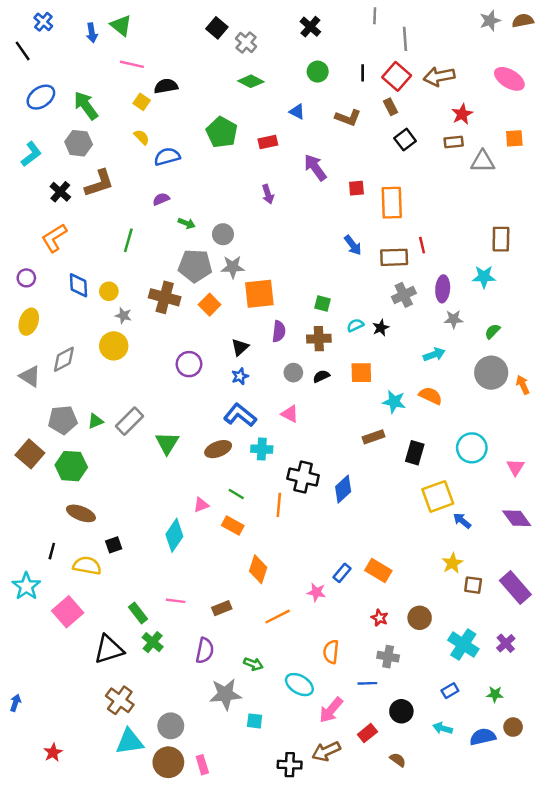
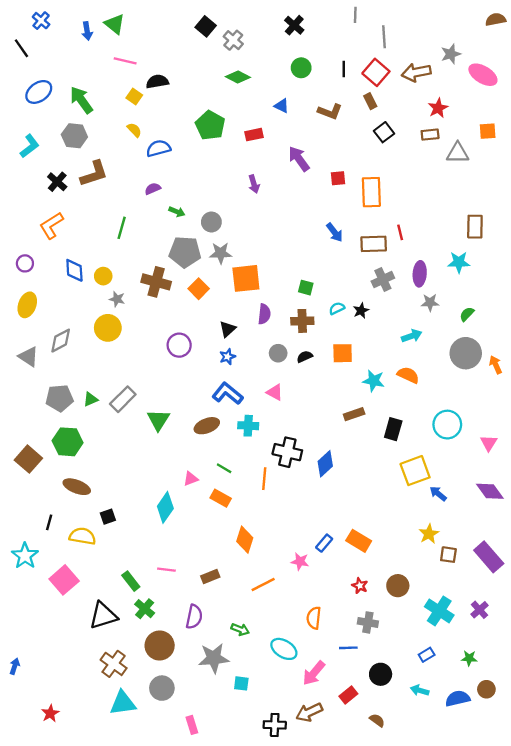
gray star: (490, 21) -> (451, 54), moved
brown square: (30, 454) -> (28, 459), moved
brown circle: (168, 762) -> (160, 645), moved

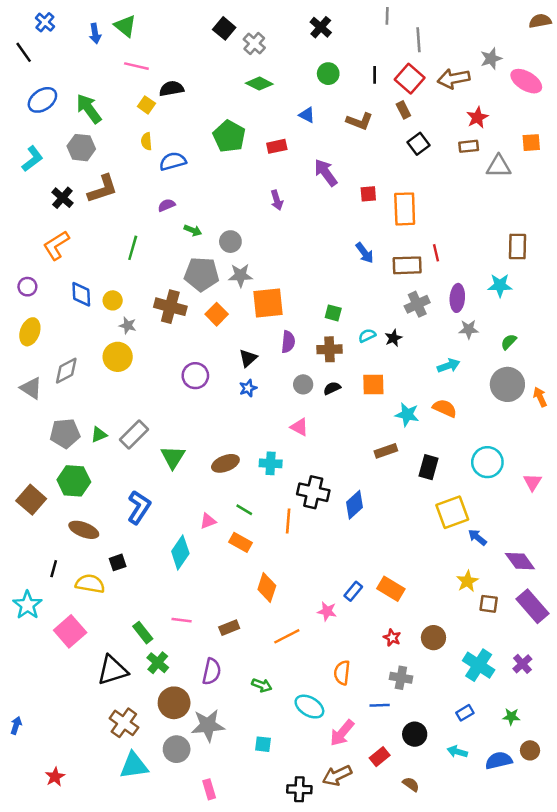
yellow semicircle: (134, 130) -> (146, 141), turned -140
blue L-shape: (227, 393) -> (139, 507), moved, turned 84
purple diamond: (490, 491) -> (520, 561), moved
gray star: (214, 658) -> (208, 725), moved

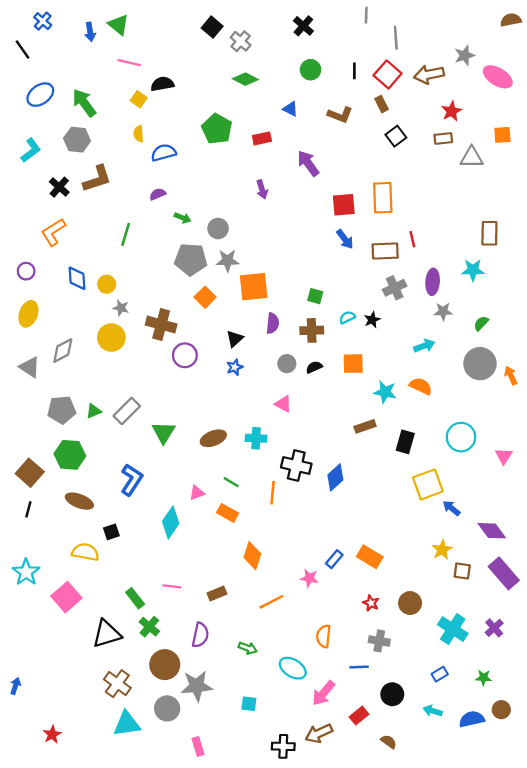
red square: (368, 194) -> (344, 205), moved, size x1.5
brown cross: (170, 307) -> (161, 324), moved
black line: (54, 569) -> (28, 509), moved

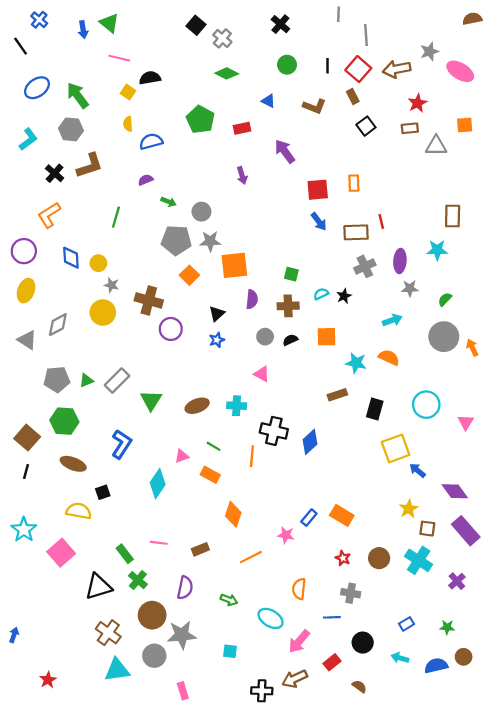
orange rectangle: (383, 198) -> (354, 183), size x0.6
purple circle: (26, 271) -> (24, 251), size x1.5
cyan cross: (453, 629) -> (419, 560), moved

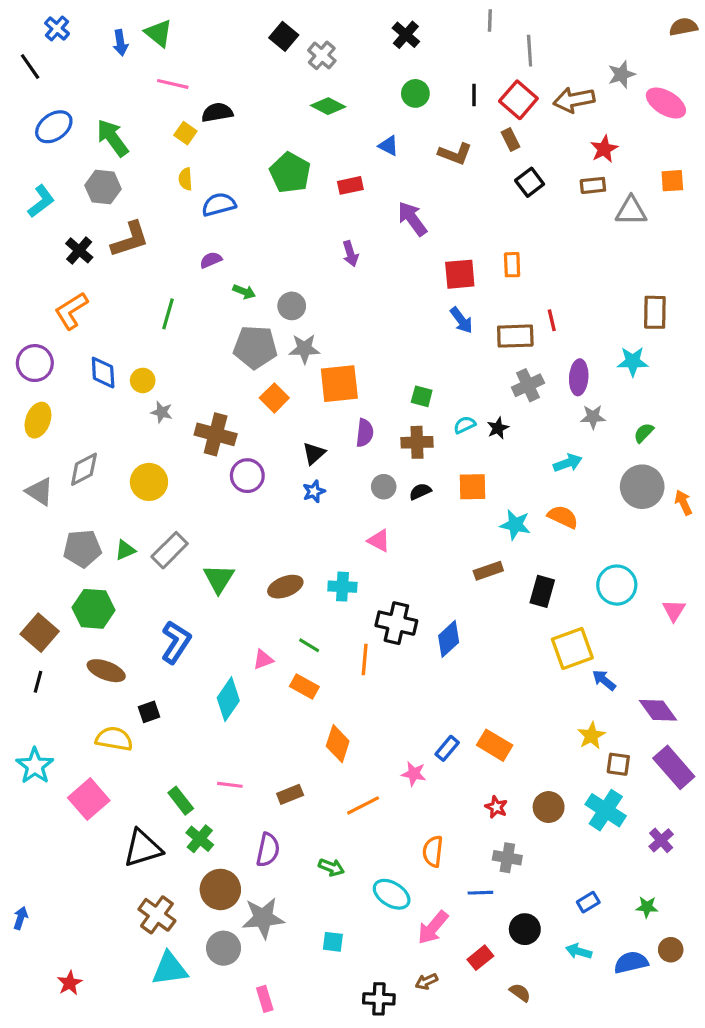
yellow circle: (103, 313) -> (149, 482), moved
brown arrow: (295, 679) -> (426, 981), size x0.6

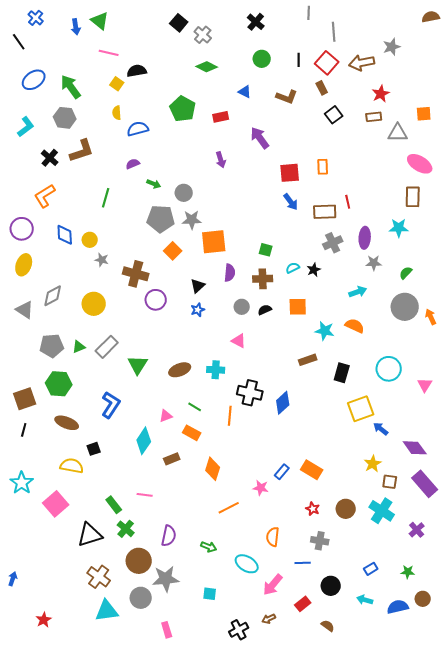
pink ellipse: (666, 103) -> (420, 164), moved
brown square: (40, 633) -> (25, 399), turned 30
brown rectangle: (290, 794) -> (172, 459), moved
black cross: (379, 999) -> (239, 630), turned -30

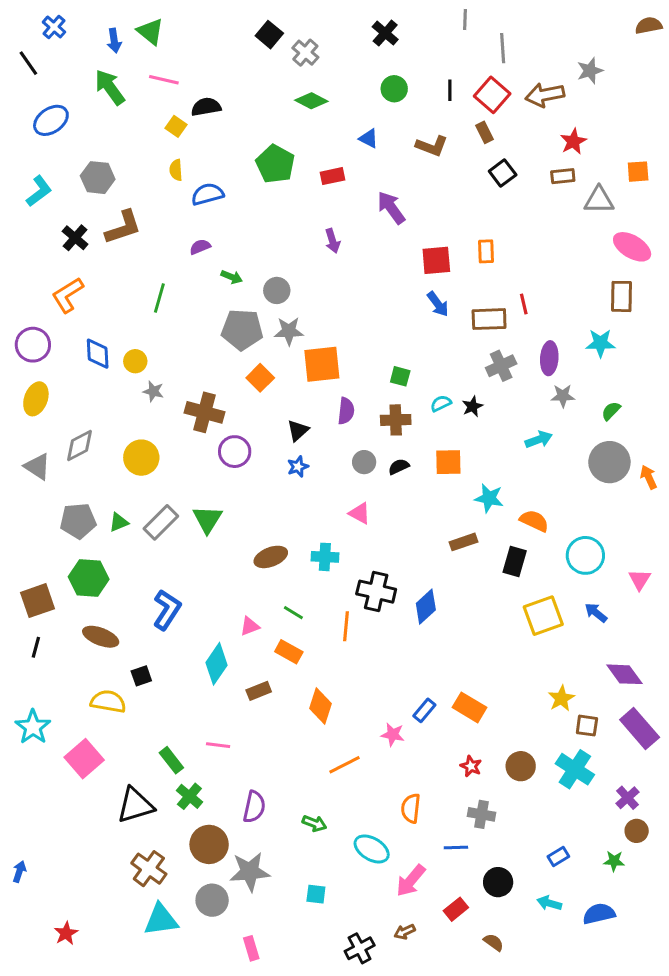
green arrow: (71, 87) -> (110, 87), moved
orange semicircle: (355, 326) -> (534, 521), moved
green triangle: (138, 365) -> (208, 519), moved
blue arrow: (381, 429) -> (596, 613), moved
brown circle: (423, 599) -> (637, 831), moved

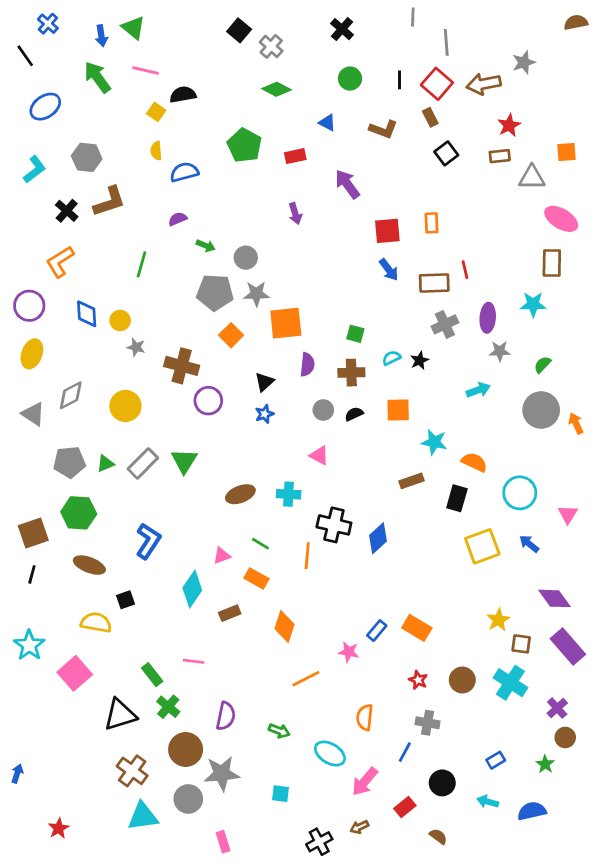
blue line: (456, 847) -> (405, 752), turned -60
green star: (614, 861) -> (545, 764), turned 30

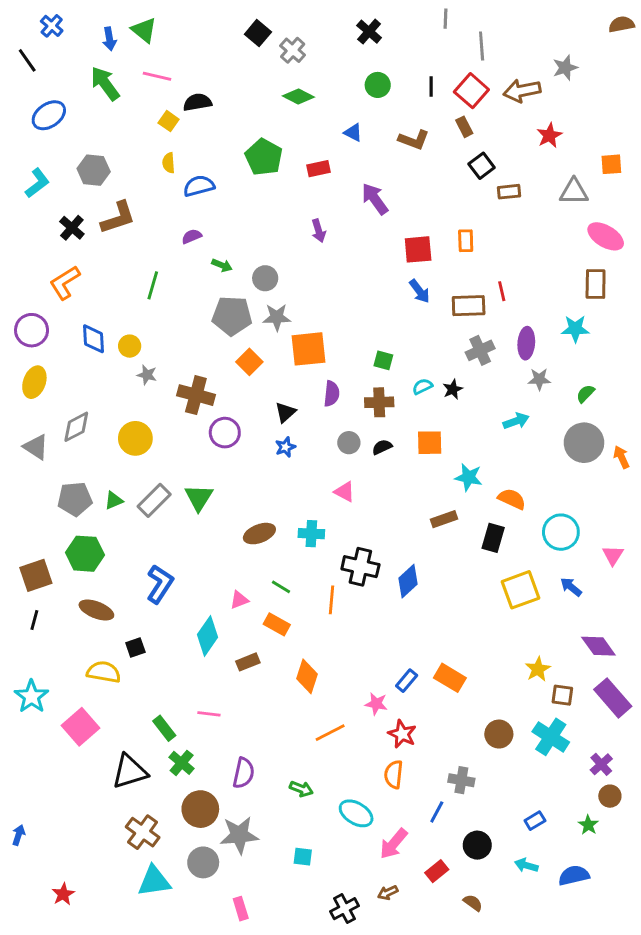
brown rectangle: (500, 156) -> (509, 192), moved
red star: (418, 680) -> (402, 734), moved, size x1.4

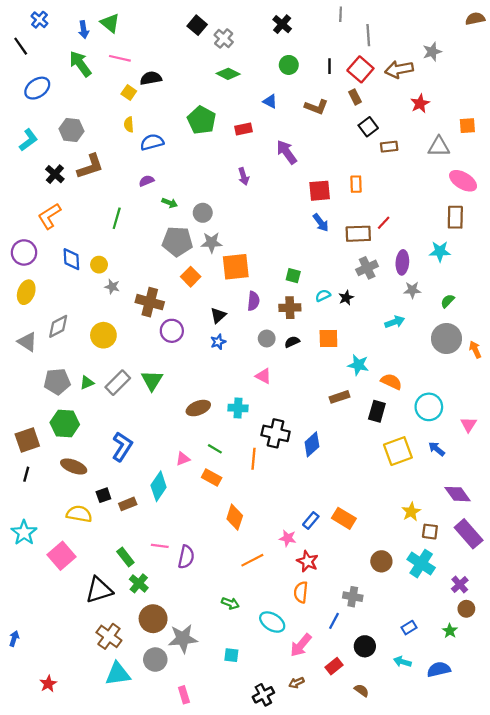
red line: (502, 291) -> (384, 223), turned 56
brown rectangle: (248, 662) -> (128, 504), moved
purple semicircle: (244, 773) -> (186, 557), moved

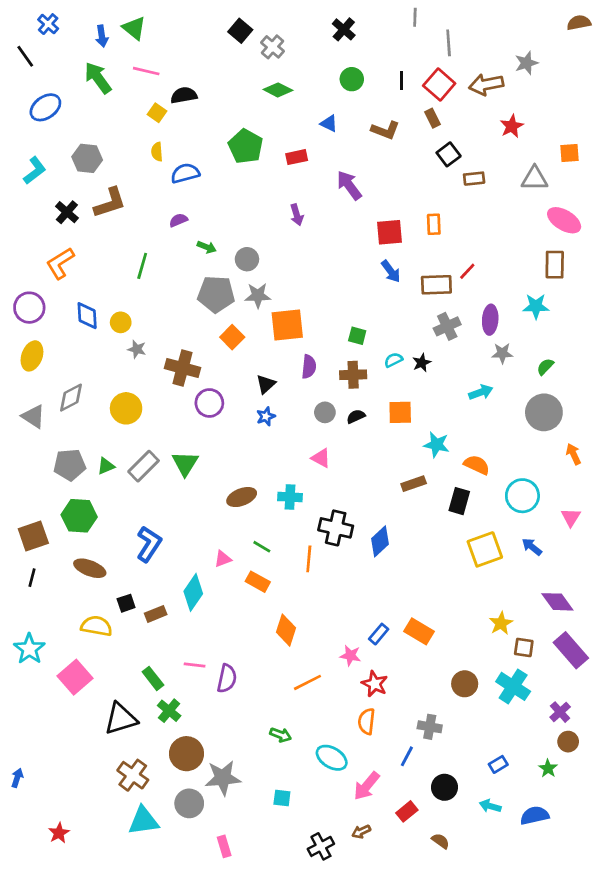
orange arrow: (475, 350) -> (574, 454), moved

